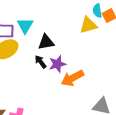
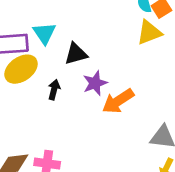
yellow triangle: (88, 25) -> (149, 32), moved
black arrow: (41, 62) -> (54, 90), moved, turned 56

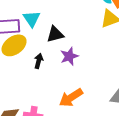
orange arrow: (118, 101) -> (71, 98), moved

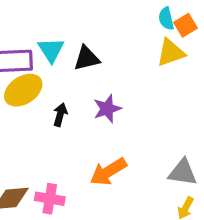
black triangle: (55, 34) -> (87, 58), moved

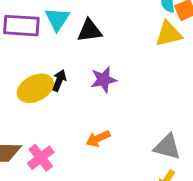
yellow ellipse: (23, 90) -> (35, 88), moved
orange arrow: (108, 172) -> (98, 139), size x0.7
pink cross: (50, 199) -> (41, 158), turned 36

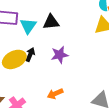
cyan triangle: (57, 19) -> (28, 26), moved

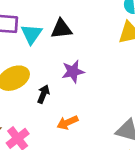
black arrow: (30, 55) -> (43, 94), moved

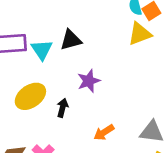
orange arrow: (67, 122) -> (104, 132), moved

